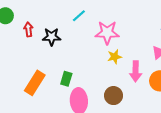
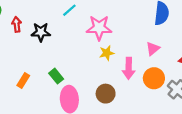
green rectangle: (66, 79) -> (56, 76), turned -56
orange rectangle: (35, 83) -> (23, 80), size x0.6

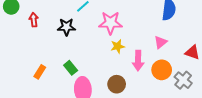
black star: (41, 32) -> (66, 27), moved

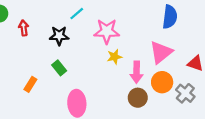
pink triangle: (161, 42) -> (161, 52), size x1.6
green rectangle: (71, 68) -> (59, 68), moved
brown circle: (117, 84) -> (138, 98), moved

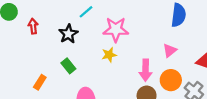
black star: (59, 36) -> (68, 34), turned -30
pink triangle: (161, 52) -> (170, 50), size x0.6
yellow star: (114, 57) -> (109, 55), moved

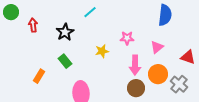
cyan line: (86, 12) -> (90, 12), moved
pink star: (116, 29) -> (127, 38), moved, size x0.6

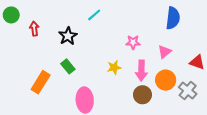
yellow star: (102, 51) -> (114, 67), moved
orange rectangle: (39, 76) -> (41, 82), size x1.5

